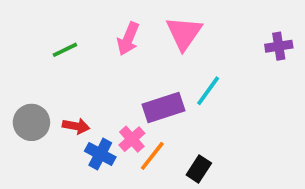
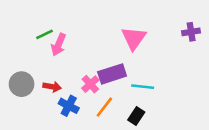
pink triangle: (184, 33) -> (134, 38), moved
pink arrow: (128, 39) -> (58, 45), moved
cyan line: (208, 91) -> (143, 87), moved, turned 60
pink cross: (132, 139) -> (90, 84), moved

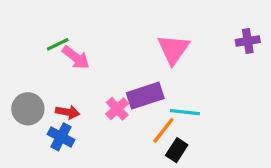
pink arrow: (58, 45) -> (76, 58), turned -75
blue cross: (69, 106) -> (61, 137), moved
orange line: (104, 107) -> (163, 130), moved

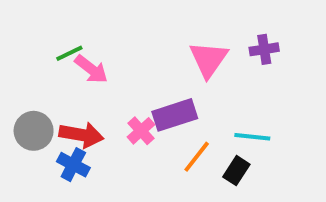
purple cross: (248, 41) -> (264, 49), moved
red arrow: (68, 112) -> (81, 135), size x1.5
cyan line: (185, 112) -> (252, 137), moved
black rectangle: (177, 150) -> (236, 171), moved

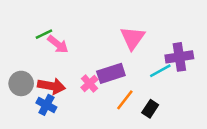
purple cross: (264, 49) -> (179, 57), moved, size x1.5
cyan line: (252, 137) -> (160, 71), moved, turned -35

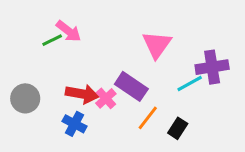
pink arrow: (58, 44) -> (69, 31), moved
purple rectangle: (111, 73) -> (131, 86), turned 52
red arrow: (52, 86) -> (82, 94), moved
blue cross: (46, 105) -> (75, 124), moved

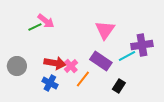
purple rectangle: (131, 86) -> (101, 61), moved
orange line: (148, 118) -> (83, 79), moved

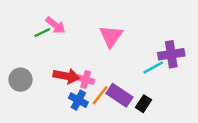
pink triangle: (105, 30) -> (111, 36), moved
purple rectangle: (101, 61) -> (119, 95), moved
pink cross: (71, 66) -> (86, 80), turned -32
blue cross: (50, 83) -> (78, 100), moved

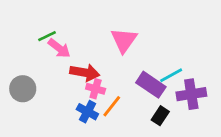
pink arrow: (55, 25) -> (59, 48), moved
purple cross: (171, 54) -> (191, 94), moved
red arrow: (66, 76) -> (85, 73), moved
purple rectangle: (119, 95) -> (151, 85), moved

